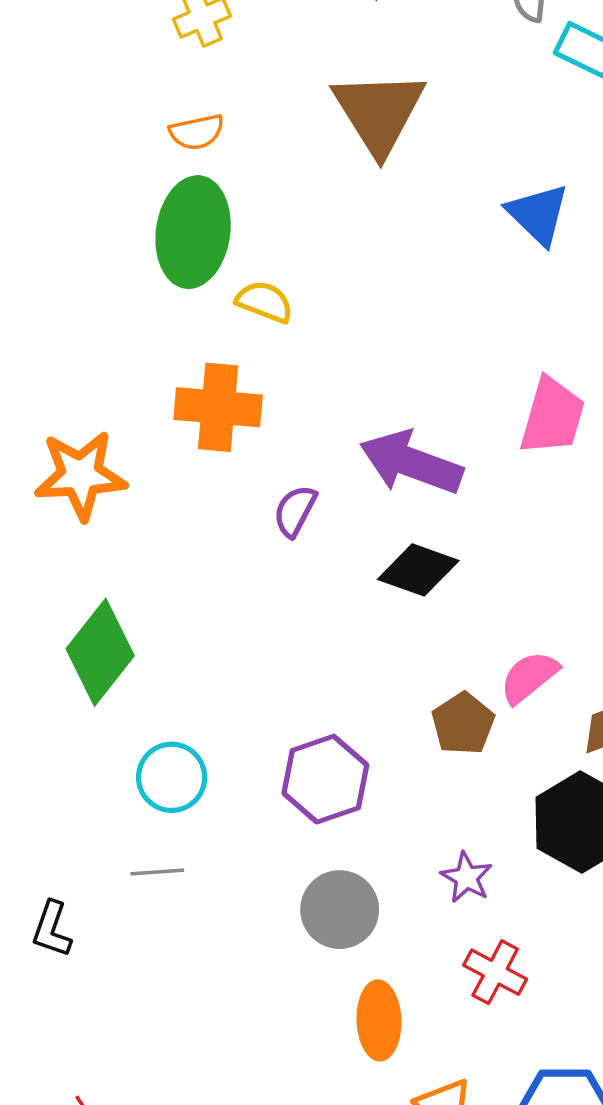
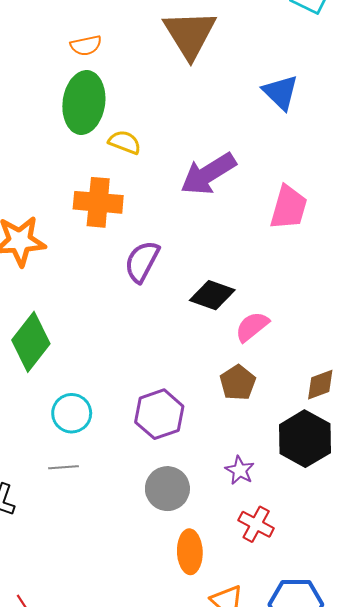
purple arrow: (411, 463) -> (208, 174), moved, turned -52
purple semicircle: (295, 511) -> (142, 261), size x1.4
pink semicircle: (529, 677) -> (252, 327), moved

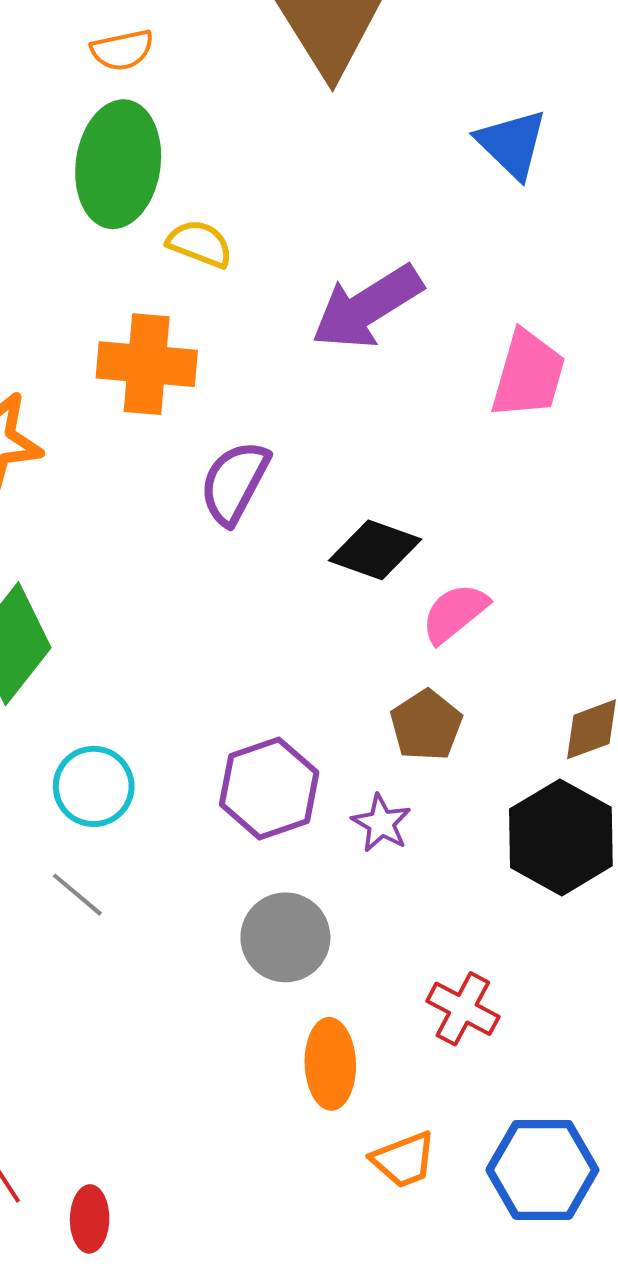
gray line: (64, 467) -> (77, 895), turned 44
purple star: (240, 470) -> (381, 823), moved

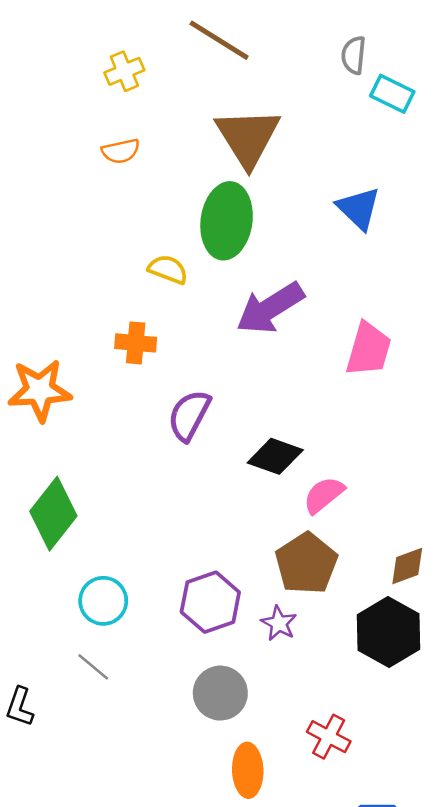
green ellipse: (118, 164) -> (227, 221), moved
orange cross: (147, 364) -> (136, 343), size x0.7
brown pentagon: (426, 725) -> (306, 563), size x1.4

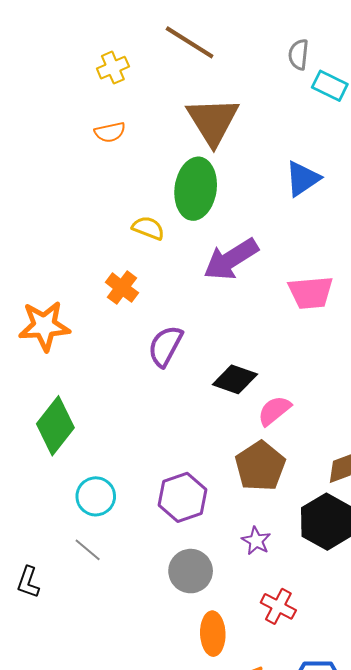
blue triangle: (359, 208) -> (303, 179), turned 42
orange cross: (136, 343) -> (122, 288), turned 32
pink trapezoid: (369, 349) -> (311, 293), turned 69
purple star: (279, 623) -> (256, 541), moved

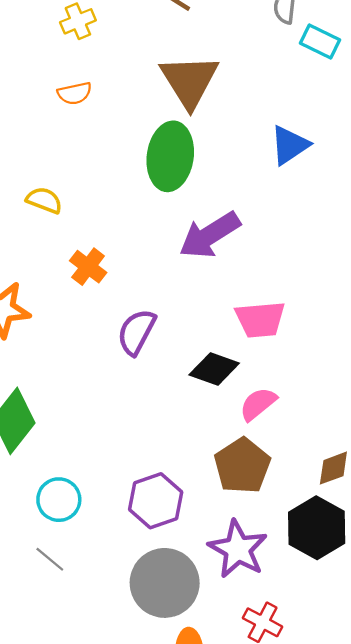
yellow semicircle: (148, 228) -> (44, 200), moved
pink trapezoid: (311, 293) -> (260, 320), moved
purple star: (256, 541) -> (238, 549), size x1.8
gray circle: (191, 571) -> (165, 583), size x1.4

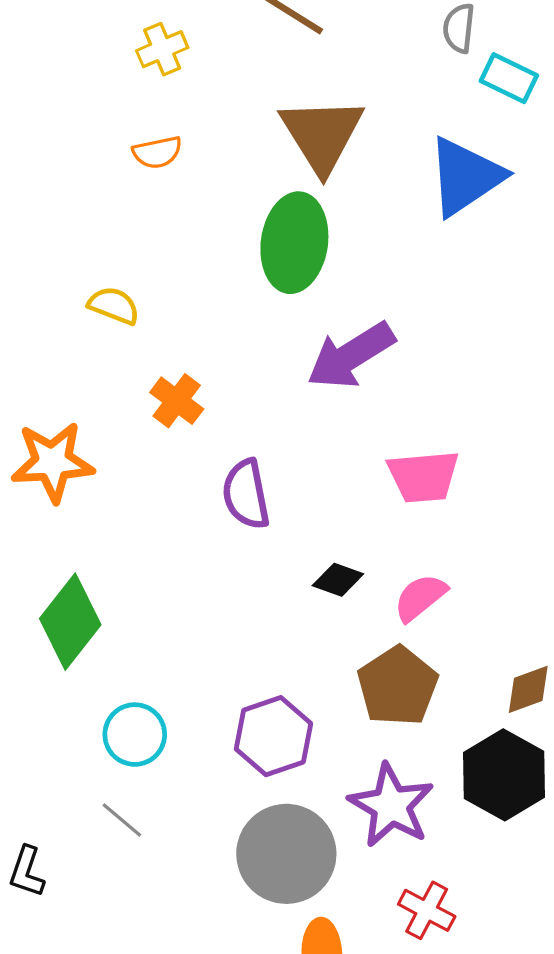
blue triangle: (290, 145) -> (465, 177), moved, size x1.4
purple semicircle: (136, 332) -> (246, 494), turned -39
black diamond: (214, 369) -> (338, 580), moved, size x0.7

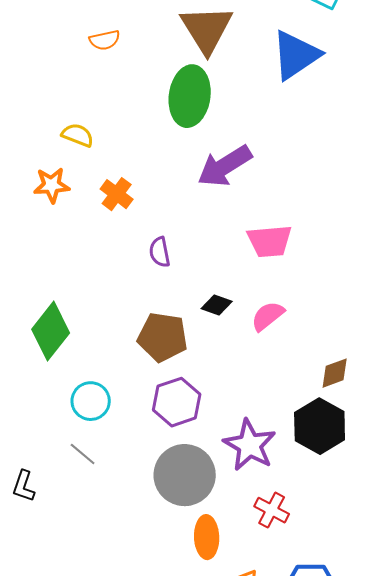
orange star: (52, 462) -> (52, 185), moved, size x0.7
purple semicircle: (246, 494) -> (160, 252), size x0.7
brown pentagon: (398, 686) -> (163, 337), moved, turned -30

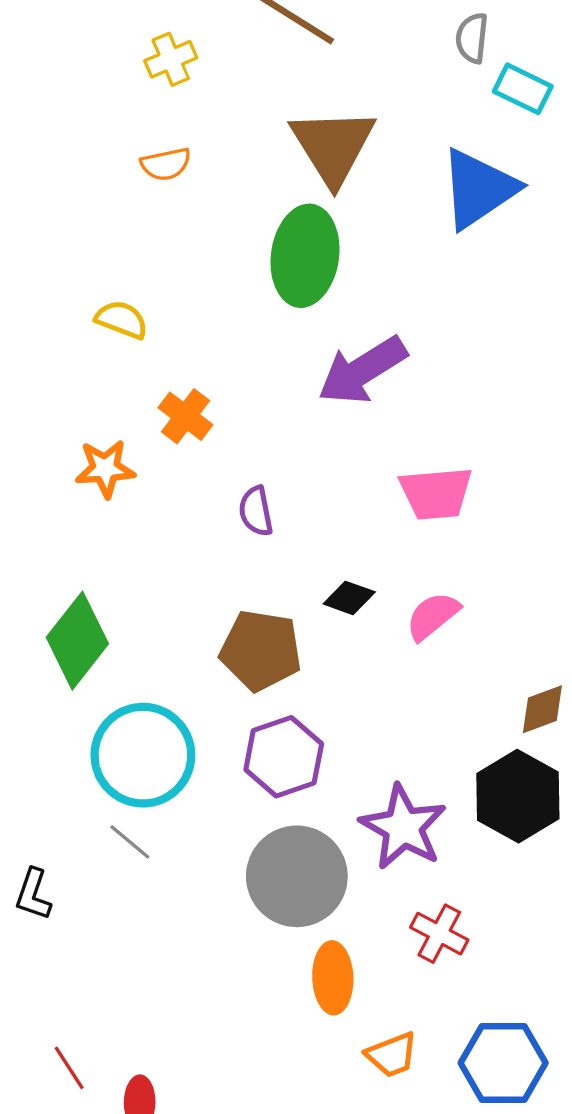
orange star: (52, 185) -> (105, 469), moved
cyan circle: (91, 401) -> (143, 755), size x1.6

